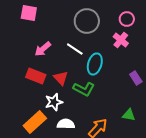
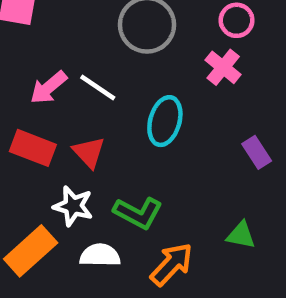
white line: (75, 49) -> (98, 87), moved
green L-shape: (84, 89) -> (138, 213), moved
white star: (54, 102) -> (73, 206), turned 30

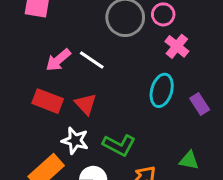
pink circle: (237, 20) -> (163, 14), moved
cyan ellipse: (165, 121) -> (162, 90), moved

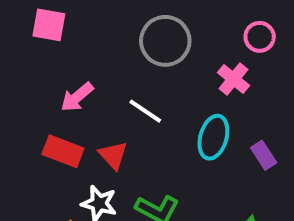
pink circle: (163, 14) -> (260, 37), moved
white line: (92, 60) -> (145, 111), moved

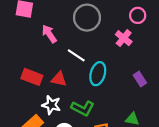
pink arrow: (77, 97) -> (49, 34), moved, turned 96
cyan ellipse: (213, 137) -> (98, 74), moved
red triangle: (113, 155) -> (59, 79), turned -35

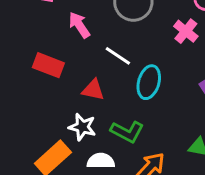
red rectangle: (32, 77) -> (48, 65), moved

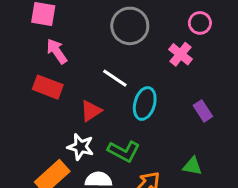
pink arrow: (79, 25) -> (57, 51), moved
red triangle: (93, 90) -> (91, 111), turned -45

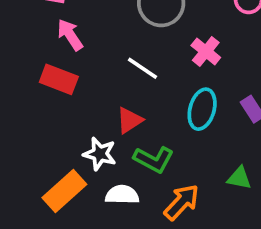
pink cross: (181, 54) -> (206, 51), moved
cyan ellipse: (145, 103) -> (202, 109), moved
red triangle: (91, 111) -> (130, 120), moved

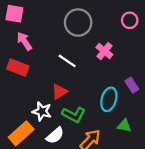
cyan ellipse: (202, 109) -> (109, 99), moved
white semicircle: (122, 195) -> (55, 135), turned 138

